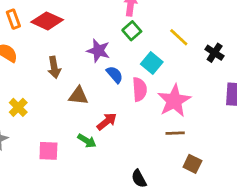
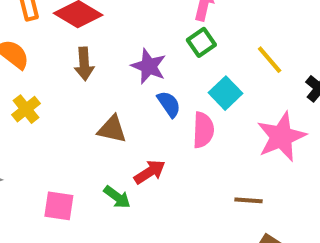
brown arrow: (54, 67) -> (84, 64), moved
pink star: (174, 101) -> (281, 137), moved
yellow cross: (18, 107) -> (26, 109), moved

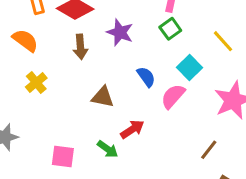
purple star: (149, 66) -> (120, 32), moved
pink semicircle: (203, 130) -> (173, 96), turned -140
brown line: (249, 200) -> (209, 150), turned -55

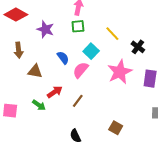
green square: (170, 29) -> (78, 26), turned 32
brown arrow: (80, 47) -> (19, 50), moved
brown line: (209, 150) -> (78, 101), moved

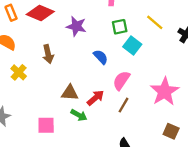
green square: (78, 26) -> (120, 27), moved
pink semicircle: (81, 70) -> (121, 80), moved
brown triangle: (35, 71) -> (70, 93), moved
pink star: (120, 72) -> (164, 91), moved

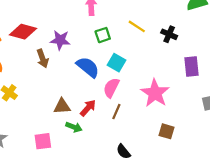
cyan square: (132, 46) -> (116, 63), moved
brown arrow: (48, 54) -> (43, 58), moved
blue semicircle: (101, 57) -> (88, 67), size x1.5

